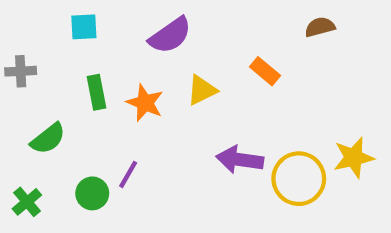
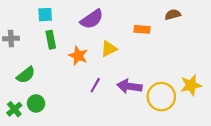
orange rectangle: (265, 71) -> (142, 29), moved, turned -35
green rectangle: (96, 92) -> (51, 40), moved
purple line: (128, 174) -> (95, 85), moved
green circle: (92, 193) -> (36, 103), moved

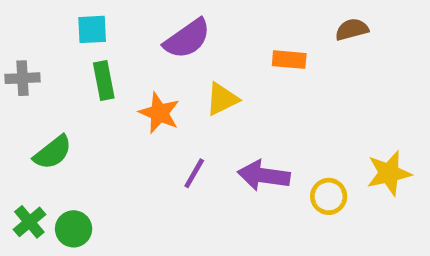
yellow circle: (161, 97) -> (329, 196), size x0.6
green circle: (36, 103) -> (74, 229), moved

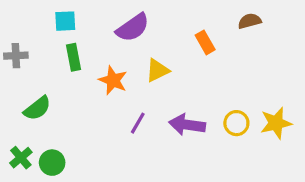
orange rectangle: (289, 60) -> (205, 42), turned 55
yellow circle: (329, 196) -> (236, 123), moved

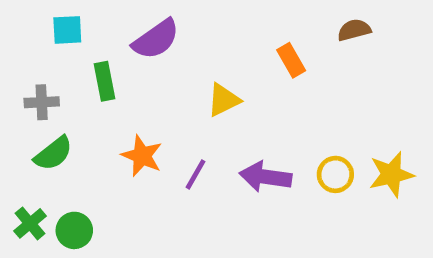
cyan square: (65, 21) -> (67, 30), moved
purple semicircle: (133, 28) -> (156, 39), moved
gray cross: (16, 56) -> (42, 102), moved
orange star: (113, 80) -> (142, 156), moved

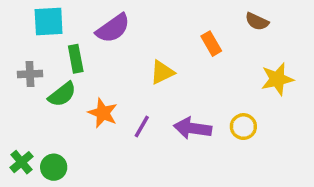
cyan square: (67, 30) -> (49, 22), size x1.4
brown semicircle: (354, 30) -> (257, 22), turned -140
green semicircle: (53, 153) -> (62, 94), moved
yellow star: (391, 174) -> (277, 79), moved

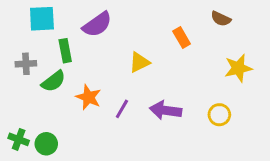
yellow circle: (243, 127) -> (219, 115), moved
green cross: (21, 162) -> (19, 139), turned -30

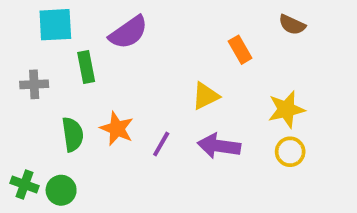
yellow triangle: (139, 62) -> (205, 96), moved
yellow star: (238, 68) -> (286, 109), moved
green semicircle: (54, 81) -> (73, 134), moved, turned -60

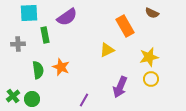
orange rectangle: (240, 50) -> (125, 26), size x1.5
purple line: (161, 144) -> (84, 100), moved
purple arrow: (219, 146) -> (120, 87), moved, turned -75
green cross: (25, 184) -> (13, 96), turned 32

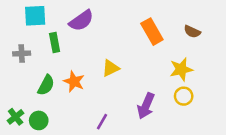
brown semicircle: (152, 13) -> (192, 32), moved
yellow triangle: (107, 50) -> (111, 68), moved
green semicircle: (38, 70) -> (46, 85), turned 36

